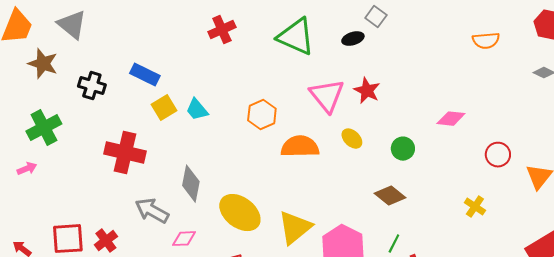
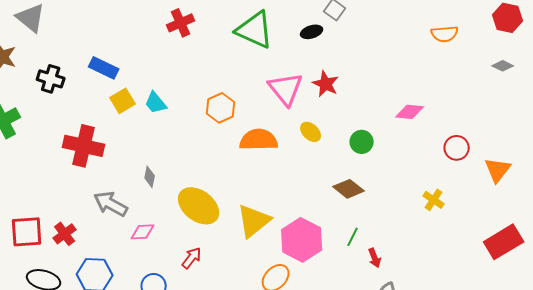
gray diamond: (191, 184) -> (150, 177), size x0.6

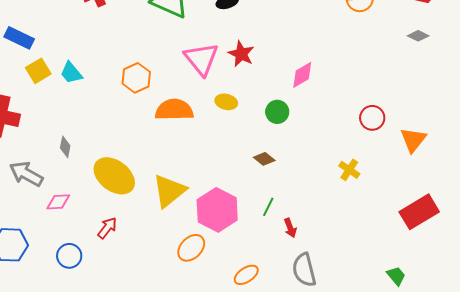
pink diamond: (410, 112) -> (302, 75), moved, turned -36
yellow ellipse: (311, 132) -> (226, 102), turned -30
brown diamond: (349, 189) -> (264, 159), size x0.7

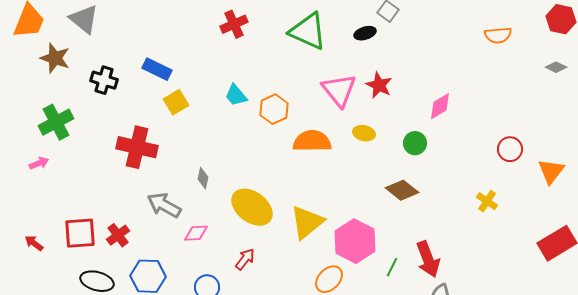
cyan trapezoid: (71, 73) -> (236, 95), moved
brown diamond: (264, 159) -> (402, 190), size x1.5
green line: (268, 207) -> (392, 267), moved
red arrow: (290, 228) -> (428, 259), size x1.8

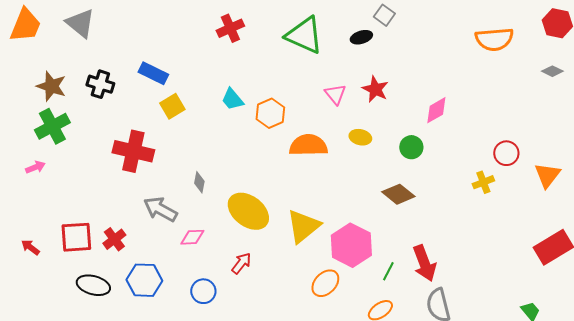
orange semicircle: (498, 35) -> (494, 39), size x1.4
brown star: (55, 58) -> (51, 86), moved
pink triangle: (339, 90) -> (335, 94), size x0.6
yellow cross: (487, 201) -> (483, 182), moved, turned 35

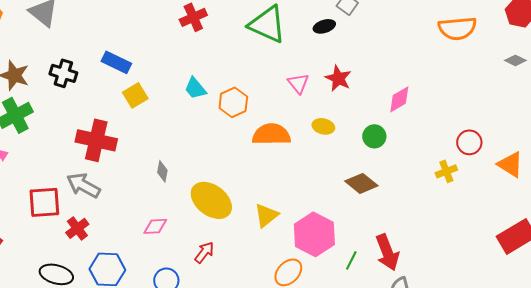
orange triangle: (547, 175) -> (510, 164), turned -36
gray arrow: (160, 209) -> (83, 185), moved
yellow triangle: (303, 226) -> (266, 215), size x0.7
red square: (76, 237) -> (44, 202), moved

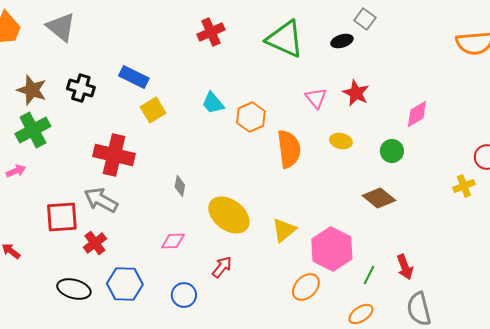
orange semicircle: (271, 134) -> (289, 149), turned 84
red arrow: (387, 252) -> (405, 267), size x0.7

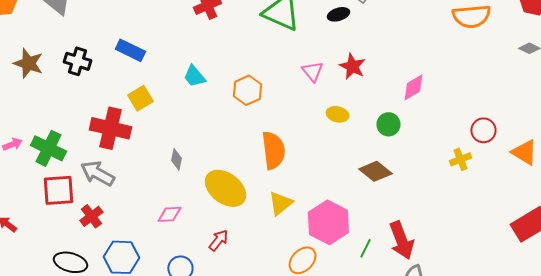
cyan trapezoid: (213, 103) -> (194, 76), moved
yellow square: (153, 110) -> (140, 98), moved
green cross: (33, 130) -> (48, 148), moved, turned -36
orange semicircle: (289, 149) -> (273, 150), moved
red arrow: (405, 267) -> (401, 240), size x1.5

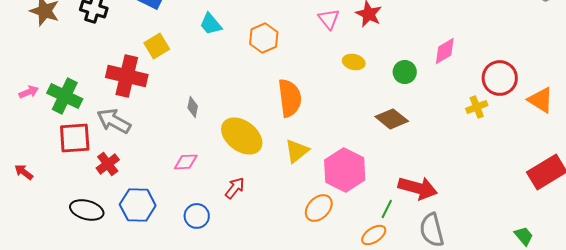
pink diamond: (413, 87) -> (445, 51), moved
red circle: (483, 130) -> (500, 78), size x1.4
red arrow: (401, 240) -> (418, 188), turned -54
green line: (365, 248) -> (387, 209), moved

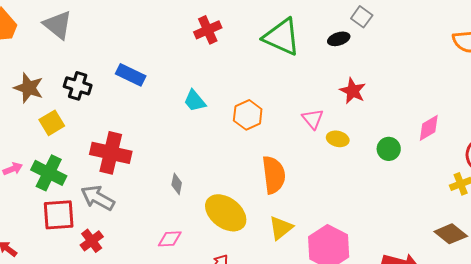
pink triangle: (329, 19) -> (313, 119), moved
yellow square: (157, 46) -> (52, 123), moved
brown diamond: (392, 119) -> (451, 234), moved

